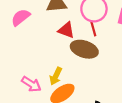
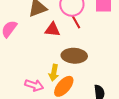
brown ellipse: (84, 49) -> (74, 56), moved

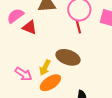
red triangle: (52, 30) -> (30, 27), moved

